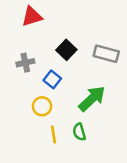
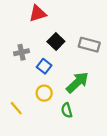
red triangle: (32, 17) -> (38, 14), moved
yellow circle: (42, 106) -> (44, 93), moved
yellow line: (54, 134) -> (16, 108), moved, turned -32

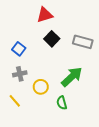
red triangle: (38, 14) -> (45, 15), moved
gray cross: (22, 52) -> (20, 74), moved
blue square: (44, 66) -> (19, 49), moved

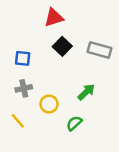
blue square: (19, 49) -> (23, 58), turned -32
green arrow: (72, 77) -> (86, 92), size x0.7
green semicircle: (62, 103) -> (74, 123), turned 64

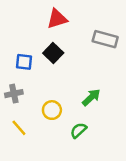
black square: (62, 46) -> (53, 53), moved
gray rectangle: (99, 50) -> (105, 39), moved
gray cross: (24, 88) -> (14, 94), moved

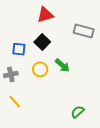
green arrow: (91, 97) -> (62, 65), moved, turned 84
yellow circle: (52, 110) -> (40, 69), moved
green semicircle: (79, 130) -> (78, 112), moved

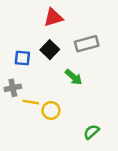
gray rectangle: (84, 31) -> (87, 44), moved, turned -30
yellow circle: (40, 69) -> (51, 110), moved
yellow line: (15, 102) -> (31, 102), moved, turned -40

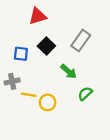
red triangle: (53, 17) -> (38, 16), moved
gray rectangle: (87, 44) -> (81, 40), turned -40
green semicircle: (91, 132) -> (85, 94), moved

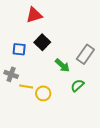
gray rectangle: (81, 40) -> (85, 54), moved
gray cross: (12, 81) -> (11, 74), turned 32

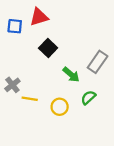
blue square: (19, 49) -> (15, 26), moved
gray cross: (11, 74) -> (12, 85), turned 32
yellow circle: (43, 93) -> (60, 107), moved

